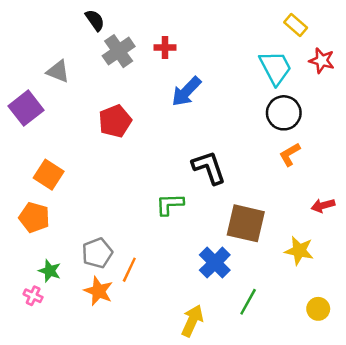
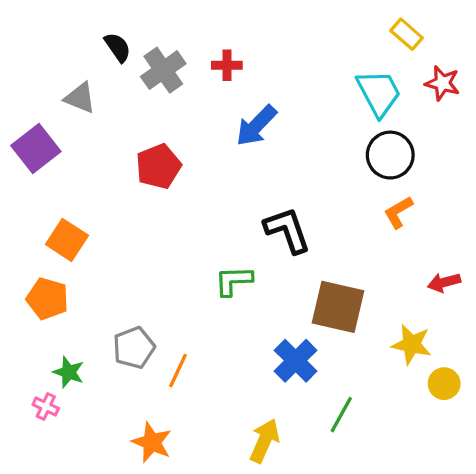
black semicircle: (95, 20) -> (118, 47), moved
orange star: (98, 291) -> (152, 442), moved
yellow circle: (318, 309) -> (444, 384), moved

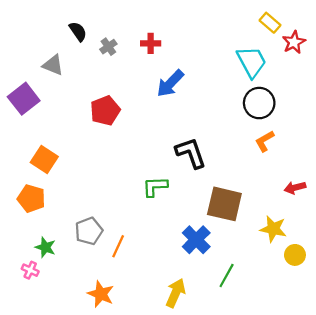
gray cross: (163, 70) -> (108, 47), size x0.6
red star: (442, 83) -> (294, 42), moved, turned 30

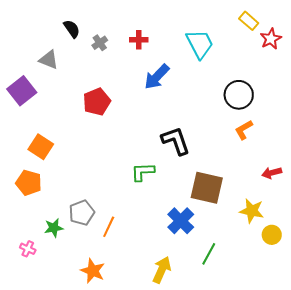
cyan trapezoid: (252, 62) -> (200, 44), moved
green star: (45, 247) -> (54, 228), moved, turned -30

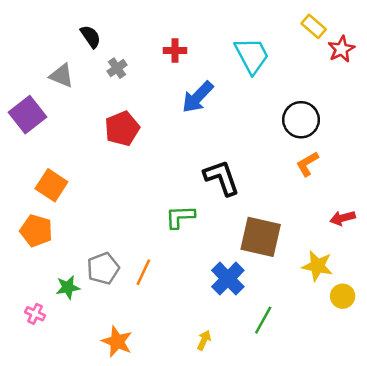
gray cross: (100, 43) -> (117, 68), moved
orange line: (109, 227) -> (143, 272), moved
yellow arrow: (162, 270) -> (204, 340), size x0.6

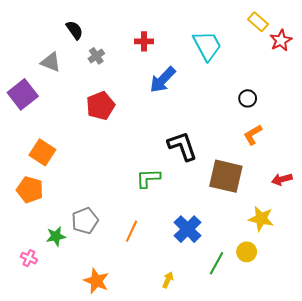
black circle: (301, 120) -> (248, 98), size x0.6
brown square: (261, 237) -> (226, 176), moved
orange line: (143, 272) -> (132, 231), moved
yellow circle: (343, 296) -> (247, 252), moved

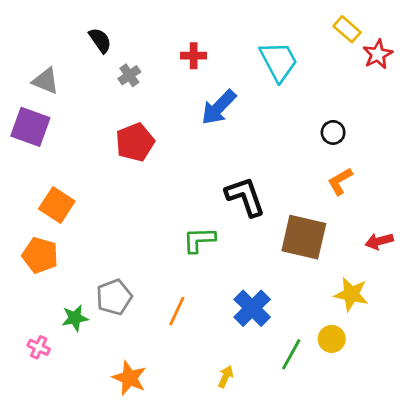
gray triangle: (51, 62) -> (46, 81), moved
purple square: (23, 94) -> (30, 127), turned -32

